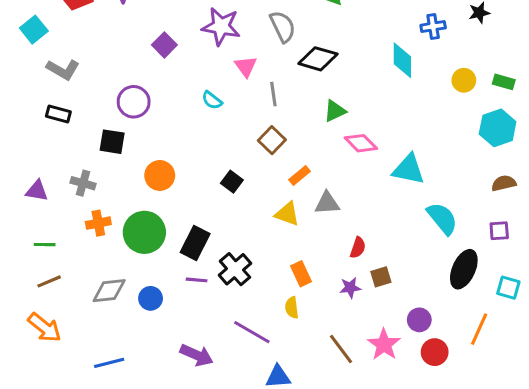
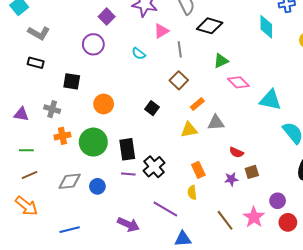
pink triangle: (246, 66) -> (161, 31), turned 35
purple circle: (134, 102) -> (93, 44), moved
yellow triangle: (287, 214) -> (189, 130), turned -30
black rectangle: (195, 243) -> (127, 149), turned -35
red semicircle: (358, 248) -> (236, 152), turned 96

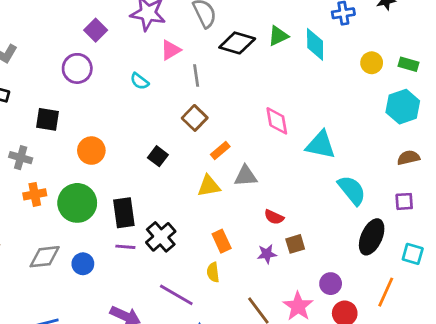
green triangle: (221, 61) -> (278, 36), moved
pink diamond: (238, 82) -> (277, 121), turned 35

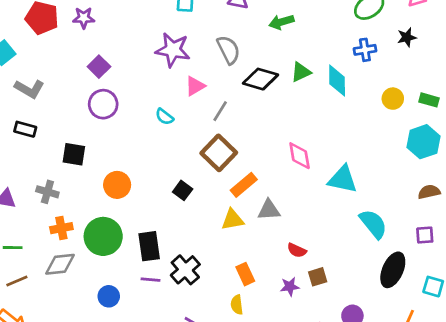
purple square: (96, 30) -> (99, 67), moved
gray line: (196, 76) -> (220, 111), turned 40
brown square: (195, 118) -> (219, 153), size x1.4
orange rectangle: (220, 151) -> (244, 185), size x1.4
gray diamond: (45, 257) -> (60, 264), moved

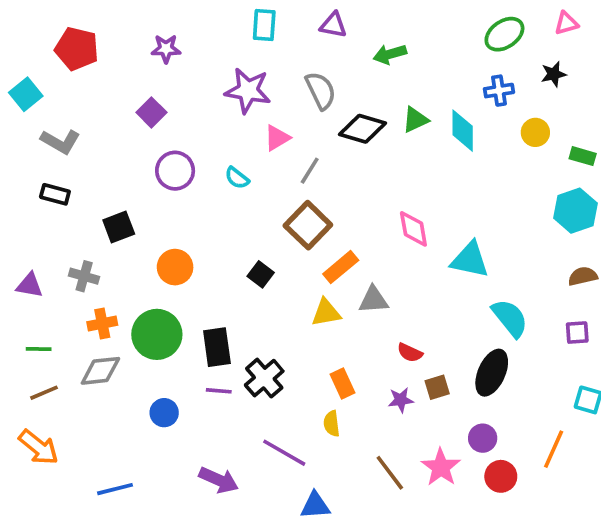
purple star: (84, 18) -> (166, 49), moved
yellow circle: (393, 99) -> (535, 132), moved
purple circle: (103, 104) -> (175, 171), moved
black square: (74, 154) -> (119, 227), turned -30
black ellipse: (393, 270) -> (492, 373), moved

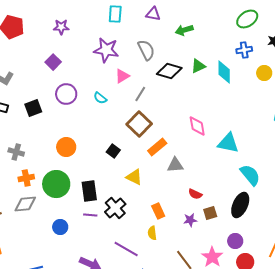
black square: (119, 227) -> (33, 108), moved
yellow triangle: (326, 313) -> (134, 177), moved, turned 36

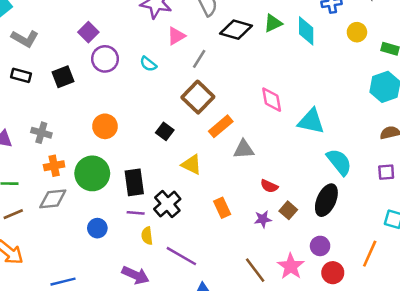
purple square: (53, 62) -> (88, 32), moved
brown square: (210, 213) -> (288, 210), turned -32
yellow semicircle: (152, 233) -> (147, 236), moved

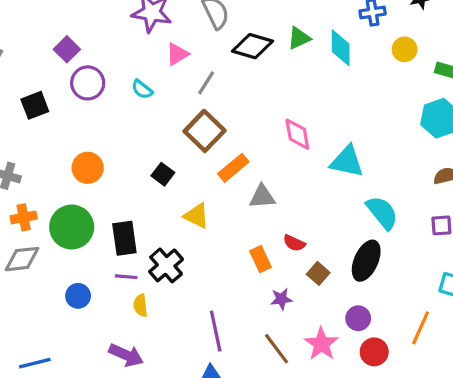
orange rectangle: (222, 208) -> (261, 259), moved
purple star: (263, 219) -> (281, 299), moved
purple line: (181, 256) -> (216, 331), moved, turned 48

